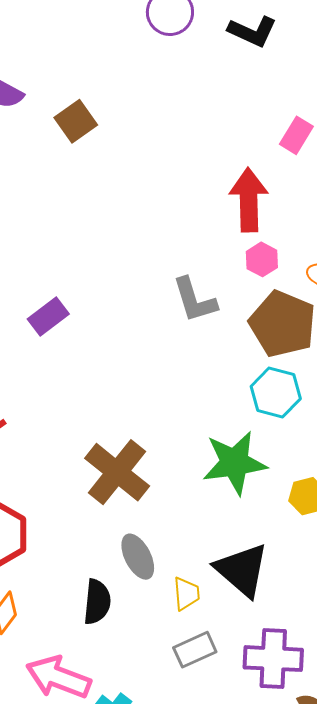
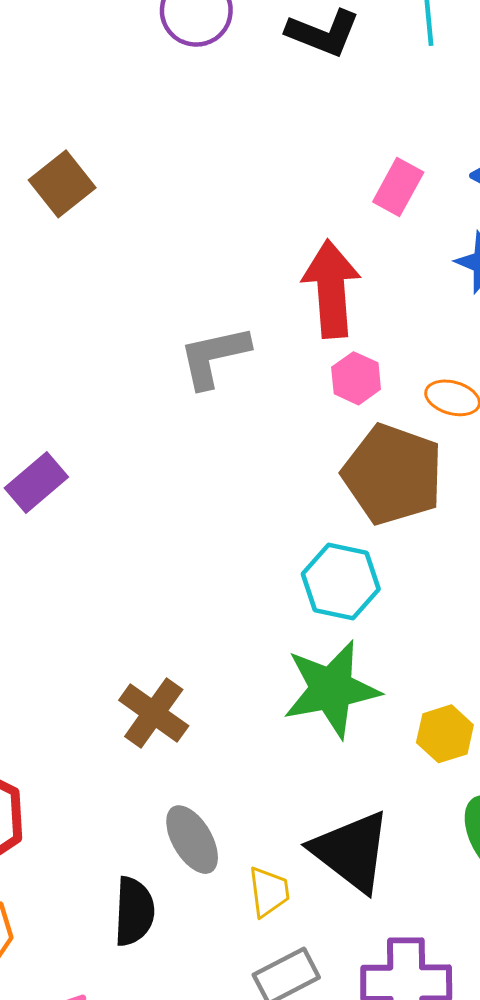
gray L-shape: (195, 300) -> (214, 357), moved, turned 98
cyan hexagon: (276, 392) -> (341, 582), moved
brown cross: (117, 472) -> (154, 713), size x0.7

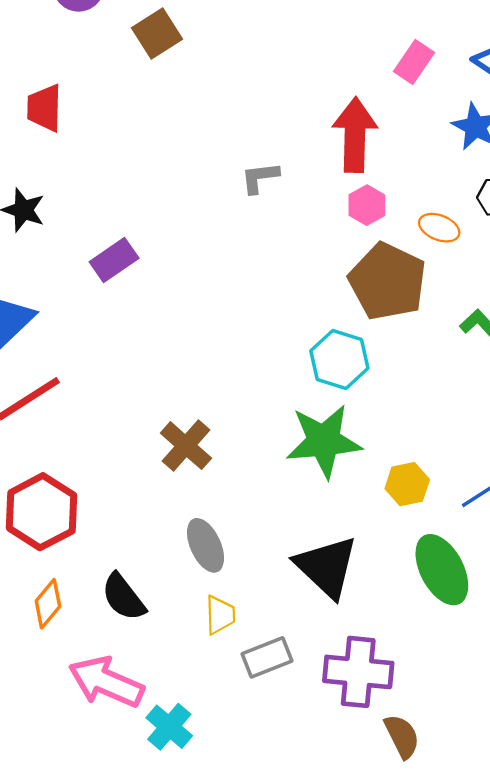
gray L-shape: (214, 357) -> (260, 178), size x0.7
yellow trapezoid: (269, 892) -> (220, 615), moved
black semicircle: (134, 911) -> (123, 597), moved, turned 134

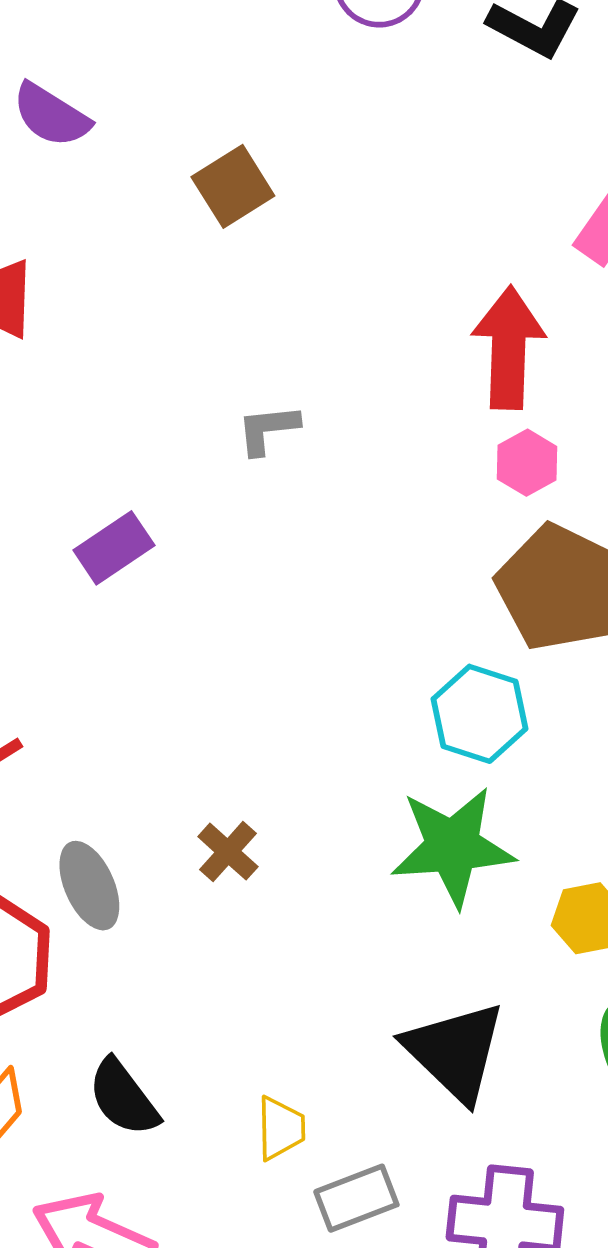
brown square: (157, 33) -> (233, 186), moved
gray L-shape: (260, 178) -> (268, 429), moved
brown cross: (186, 446) -> (228, 852), size x0.7
gray ellipse: (206, 545) -> (89, 886), moved

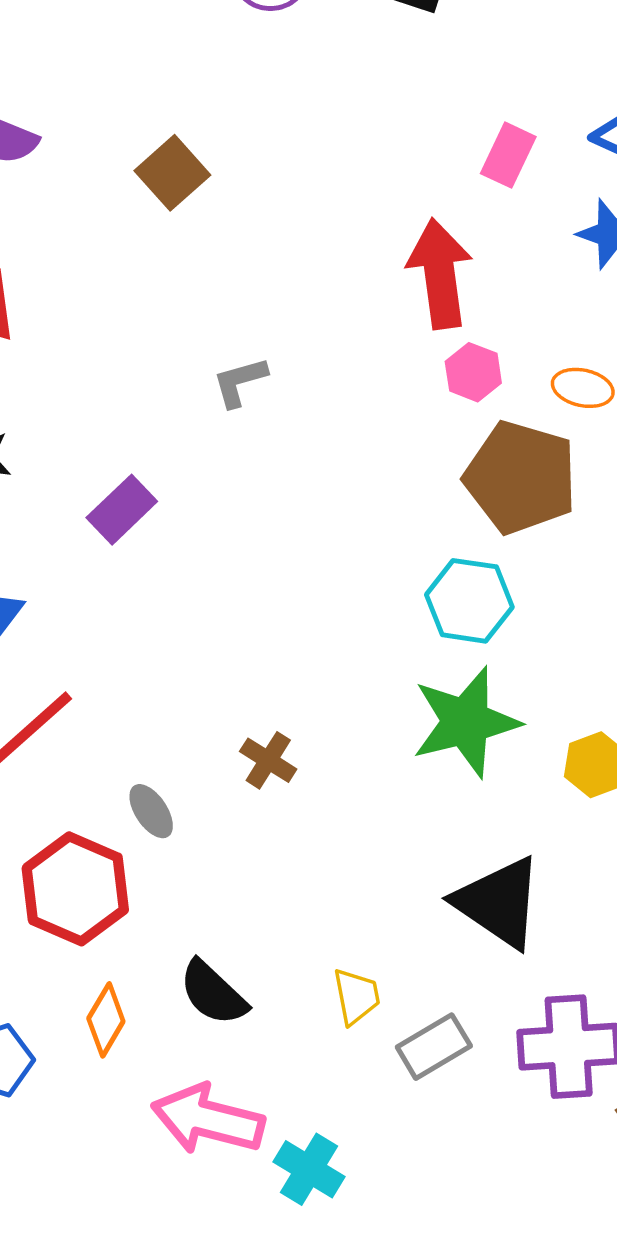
gray ellipse: (89, 886) -> (151, 811), size x0.7

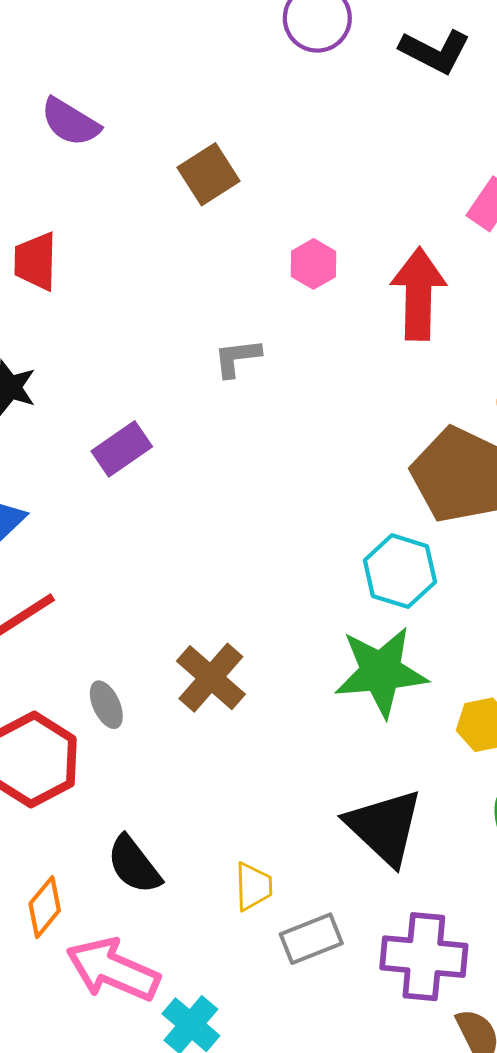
pink hexagon: (473, 372) -> (313, 264), moved
brown cross: (268, 760) -> (211, 678), size x1.5
orange diamond: (106, 1020) -> (45, 907), moved

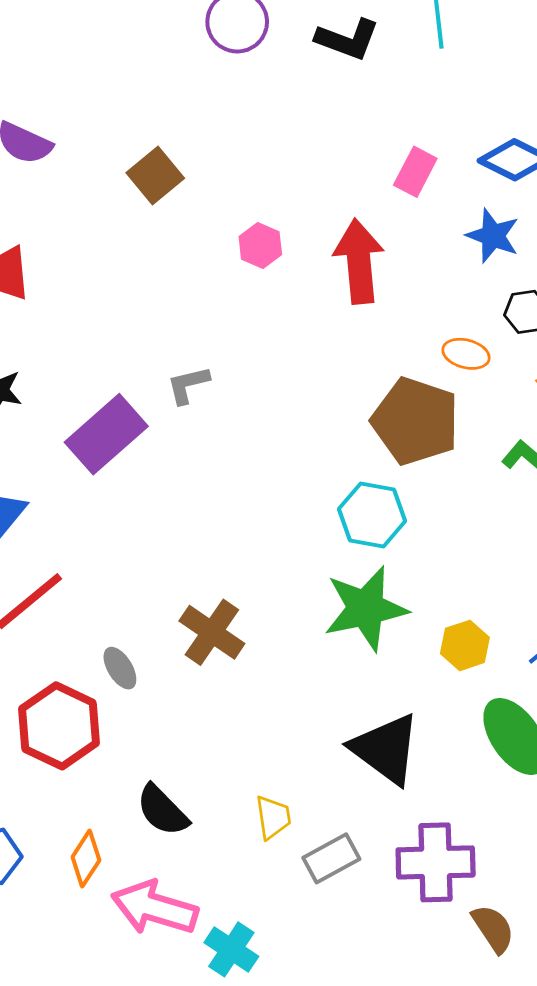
gray L-shape: (237, 358) -> (188, 385), moved
purple rectangle: (122, 449) -> (106, 434), size x1.5

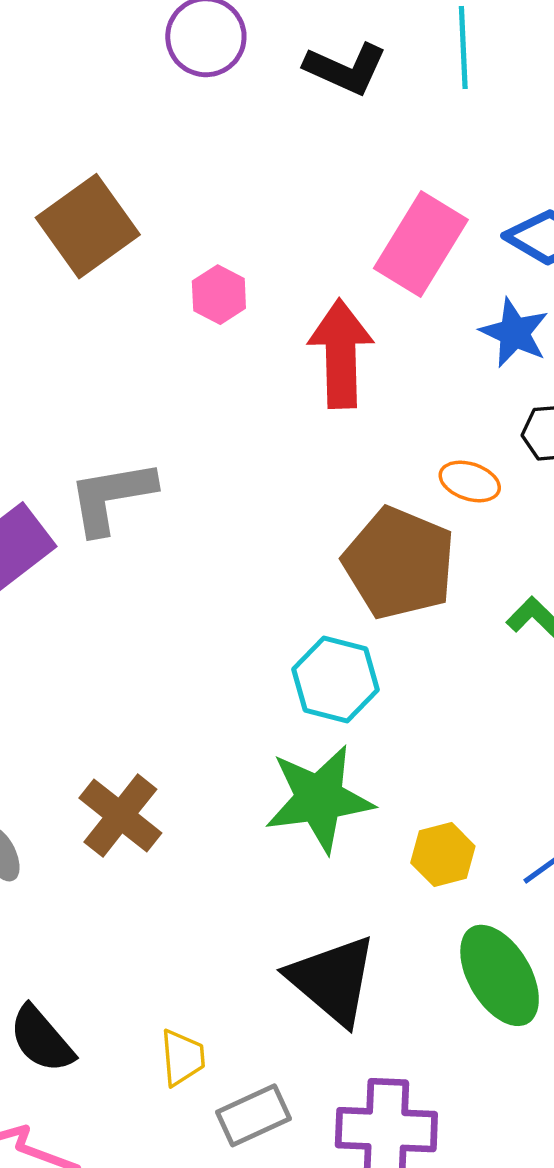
pink rectangle: (415, 172) -> (421, 244), size x1.6
brown square: (155, 175) -> (88, 226), size x1.4
pink hexagon: (260, 246) -> (219, 295), moved
gray L-shape: (188, 385) -> (111, 497), size x1.6

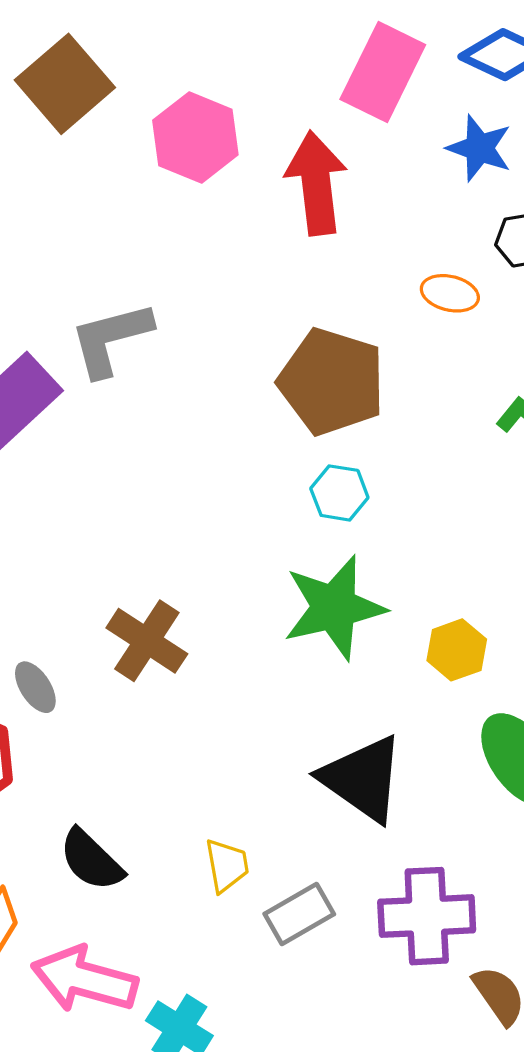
pink hexagon: (219, 295) -> (195, 137), size x1.6
brown pentagon: (399, 563) -> (332, 382), moved
cyan hexagon: (335, 680) -> (339, 493), size x0.7

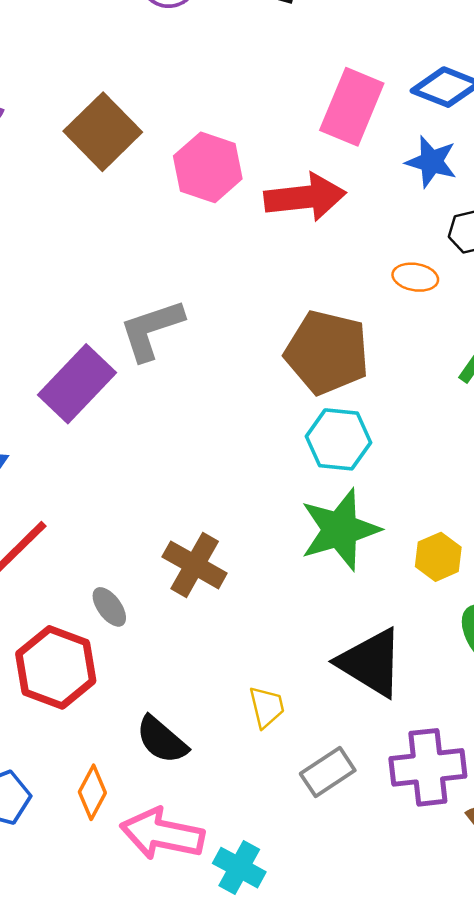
red arrow: (316, 183) -> (305, 197), turned 94
cyan hexagon: (339, 493) -> (338, 439), size x1.4
yellow trapezoid: (227, 865) -> (267, 707), moved

